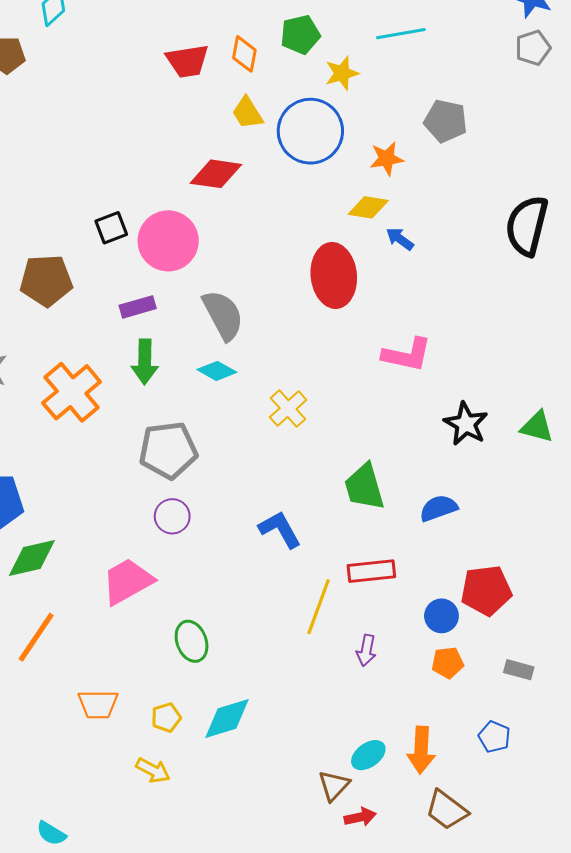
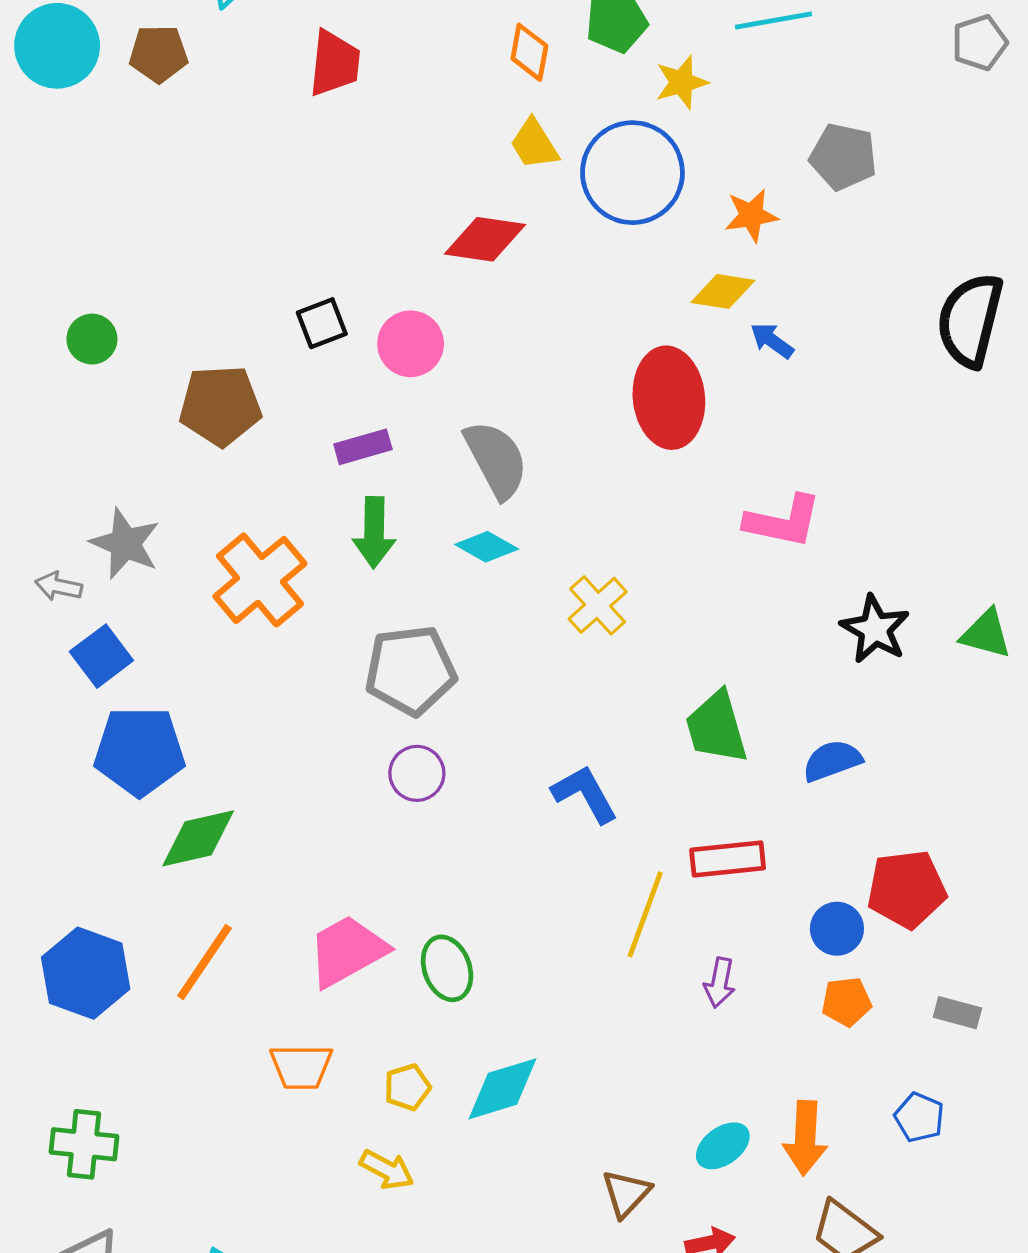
red trapezoid: (187, 61) -> (334, 63), moved, turned -75
pink circle: (168, 241) -> (411, 344), size x0.7
pink trapezoid: (127, 581) -> (347, 951), moved
brown triangle: (334, 786) -> (626, 1193), moved

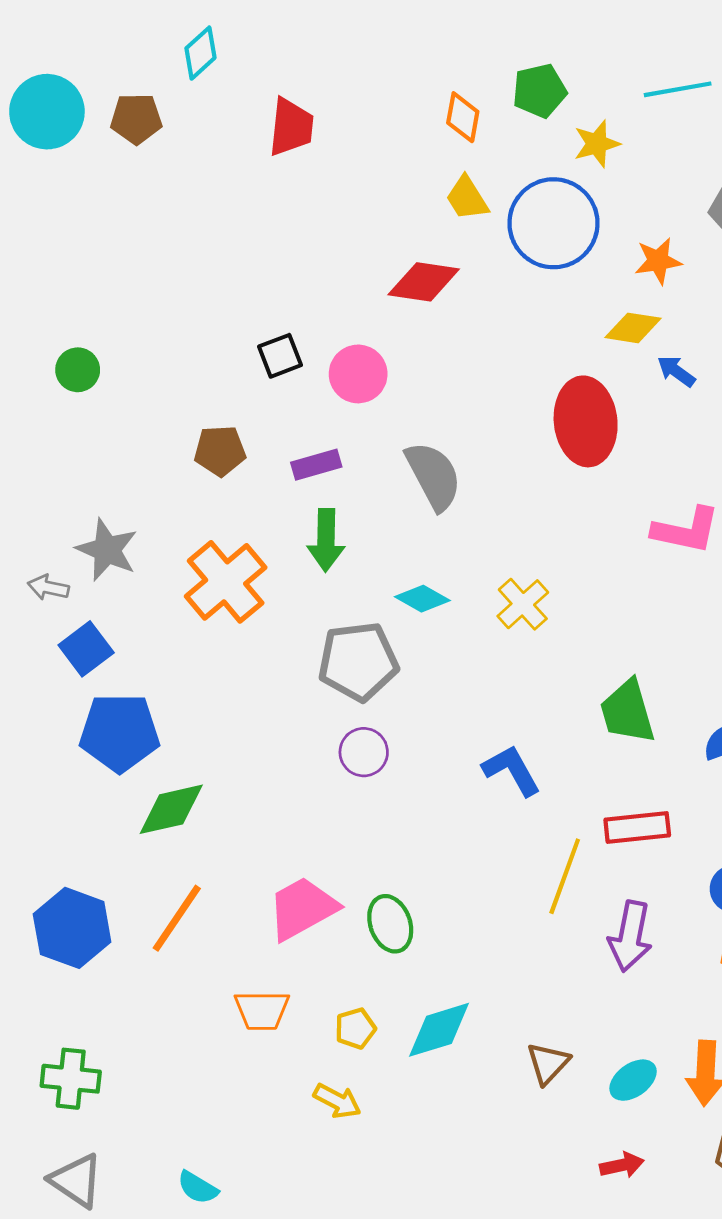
brown pentagon: (220, 406) -> (220, 451), moved, size x0.7
cyan diamond: (487, 547) -> (422, 599), moved
purple arrow: (720, 983) -> (630, 936), size x1.6
brown triangle: (626, 1193) -> (548, 1063), moved

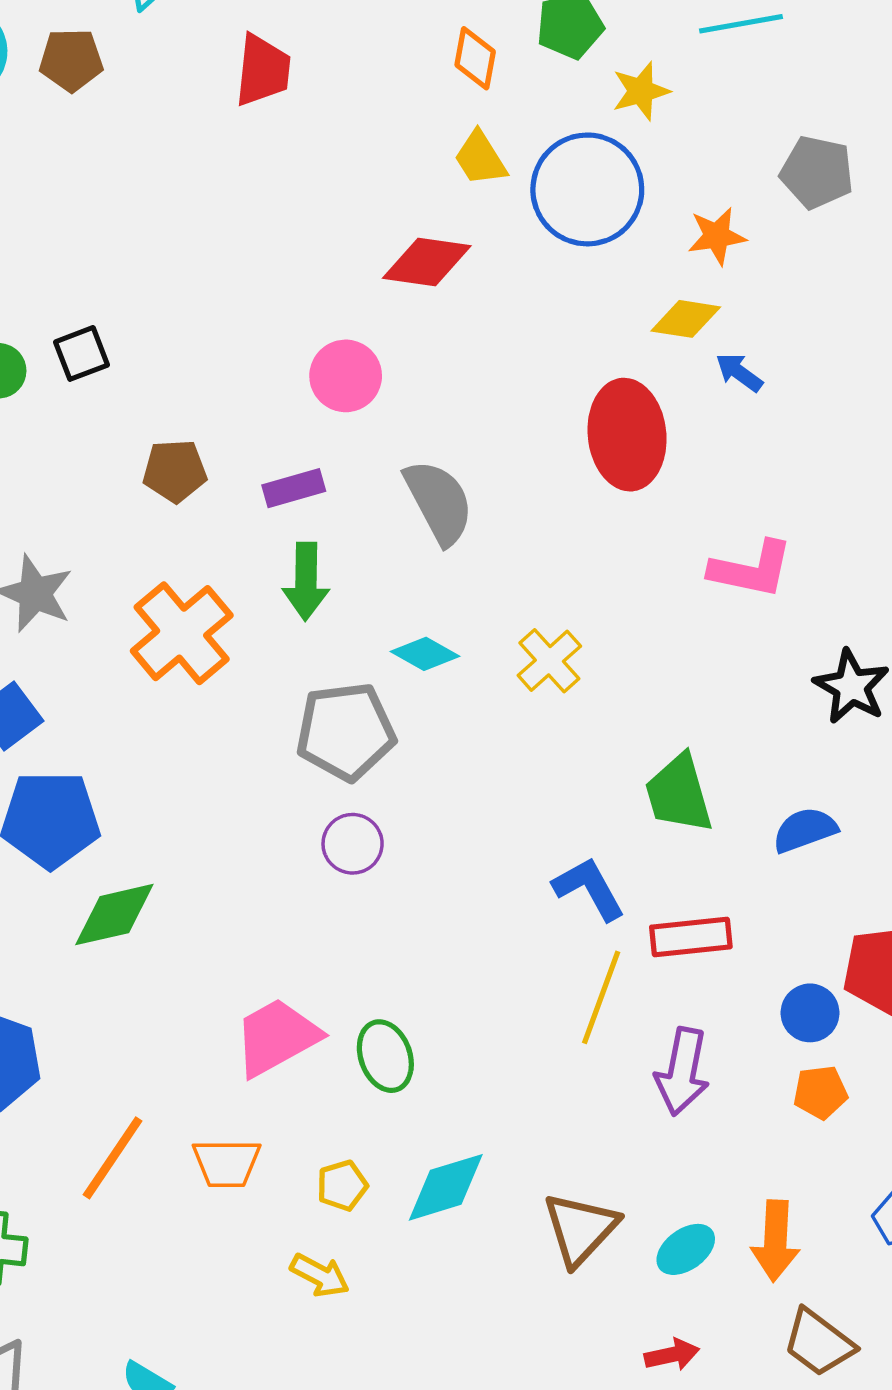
black square: (280, 356) -> (82, 353), moved
blue L-shape: (512, 770) -> (589, 889), moved
orange line: (177, 918) -> (113, 1158), moved
brown triangle: (548, 1063) -> (580, 1229), size x1.4

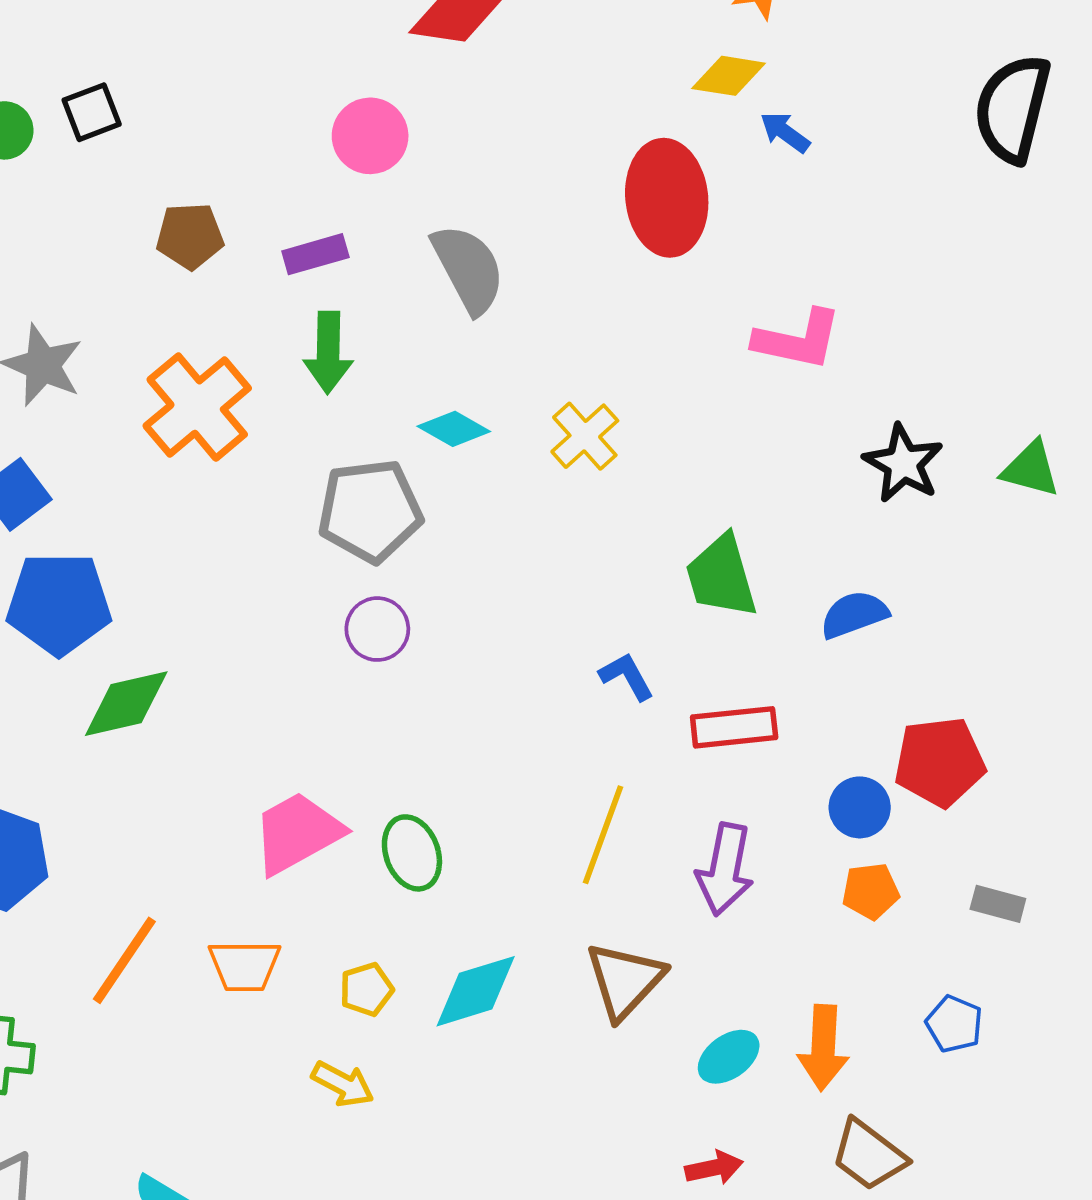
blue L-shape: (589, 889) -> (627, 676), size x0.7
yellow line: (601, 997) -> (603, 835), moved
brown triangle: (580, 1229) -> (625, 980), moved

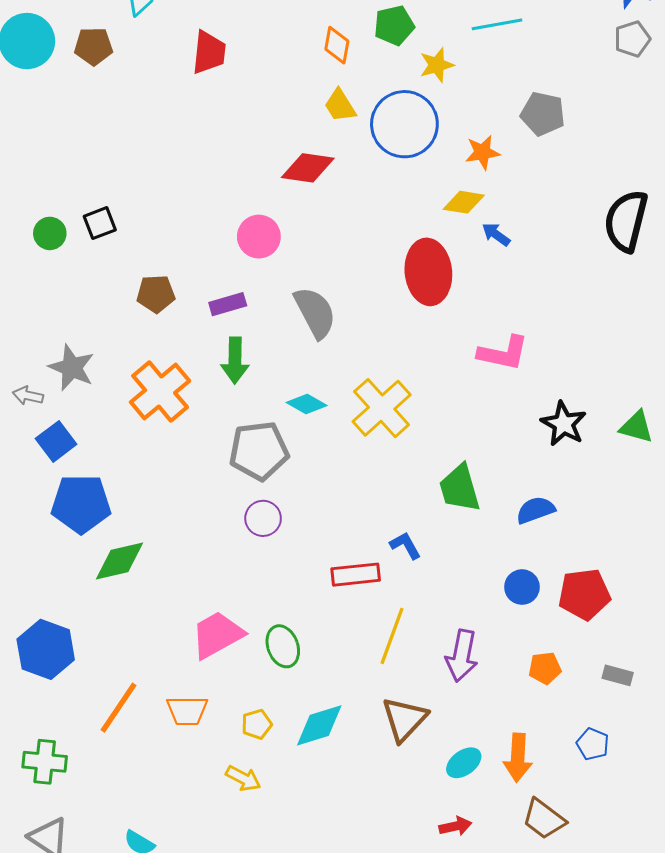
yellow cross: (585, 436) -> (382, 408), size x1.5
red rectangle: (734, 727) -> (356, 575), moved
blue circle: (860, 807) -> (522, 587), moved

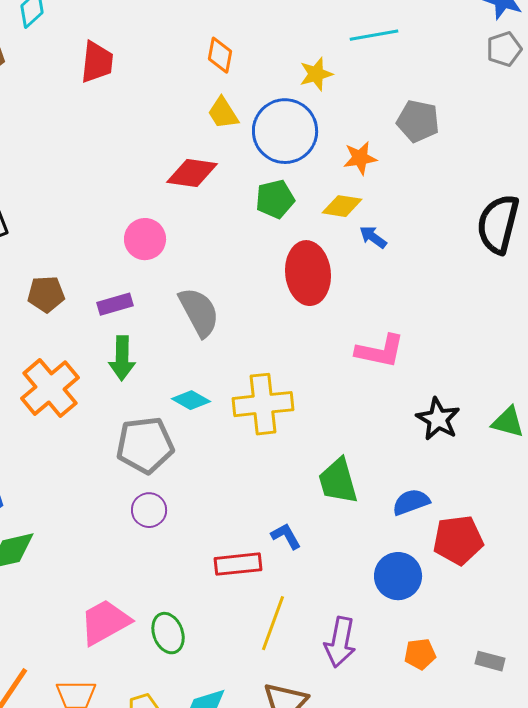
green pentagon: (394, 25) -> (275, 199), moved
yellow cross: (382, 408) -> (263, 404), turned 36
blue circle: (522, 587) -> (398, 576), size x1.4
red pentagon: (584, 594) -> (458, 540), moved

